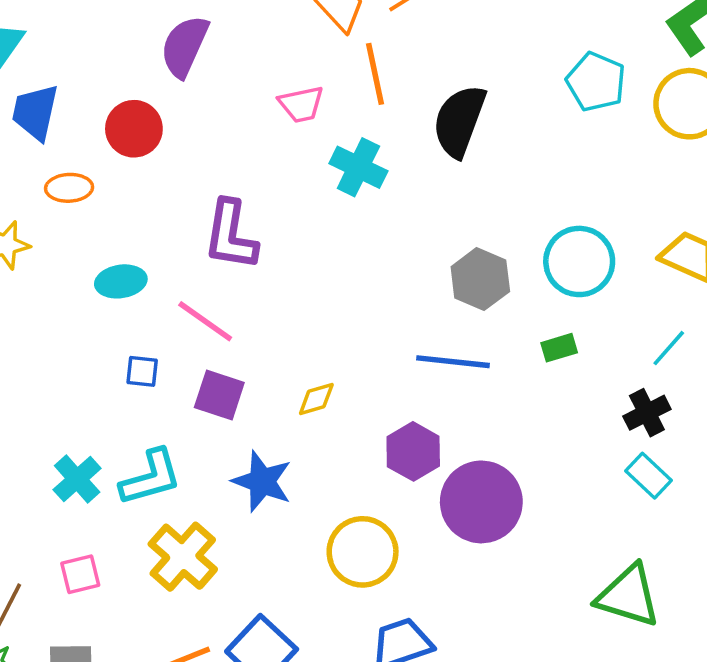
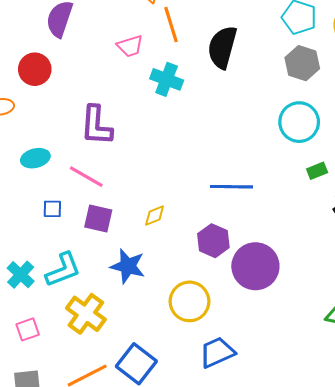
gray hexagon: (480, 279) -> (302, 63), moved
green rectangle: (559, 348) -> (317, 171), moved

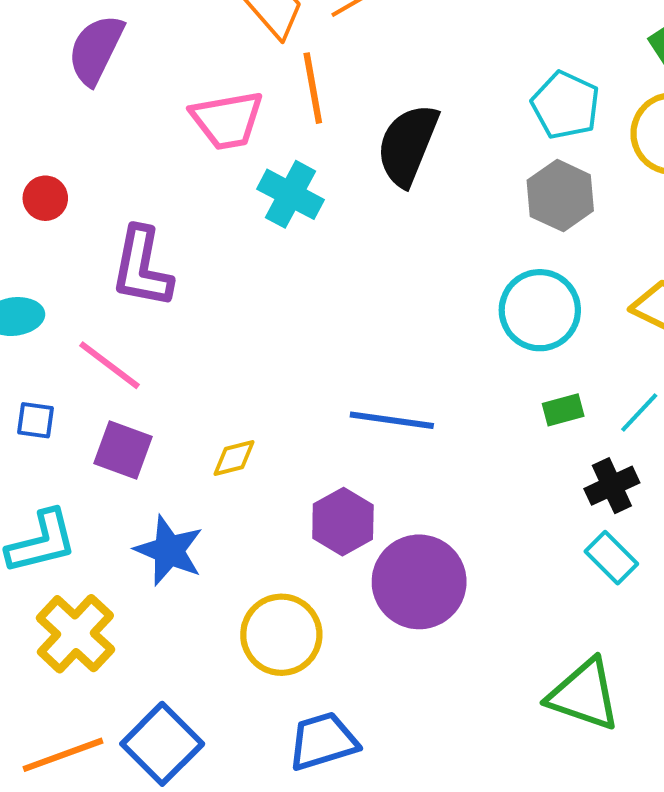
pink trapezoid: (130, 46) -> (227, 120), size x1.4
red circle: (35, 69) -> (45, 198), moved, size x0.7

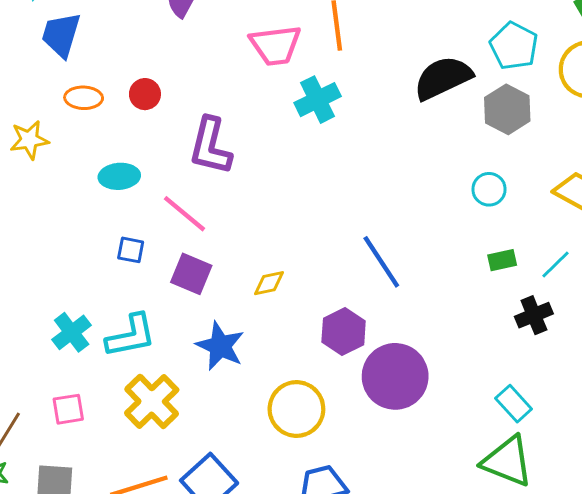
black semicircle: (408, 145) -> (443, 78), moved, turned 40
cyan cross: (291, 194) -> (318, 100), turned 33
cyan circle: (540, 310) -> (489, 189), size x0.6
blue line: (392, 420) -> (381, 262), turned 46
cyan rectangle: (611, 558) -> (514, 404), moved

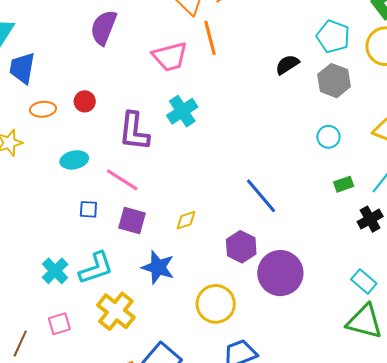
black semicircle: (443, 78) -> (287, 65), size x0.6
cyan cross: (318, 100) -> (182, 111), moved

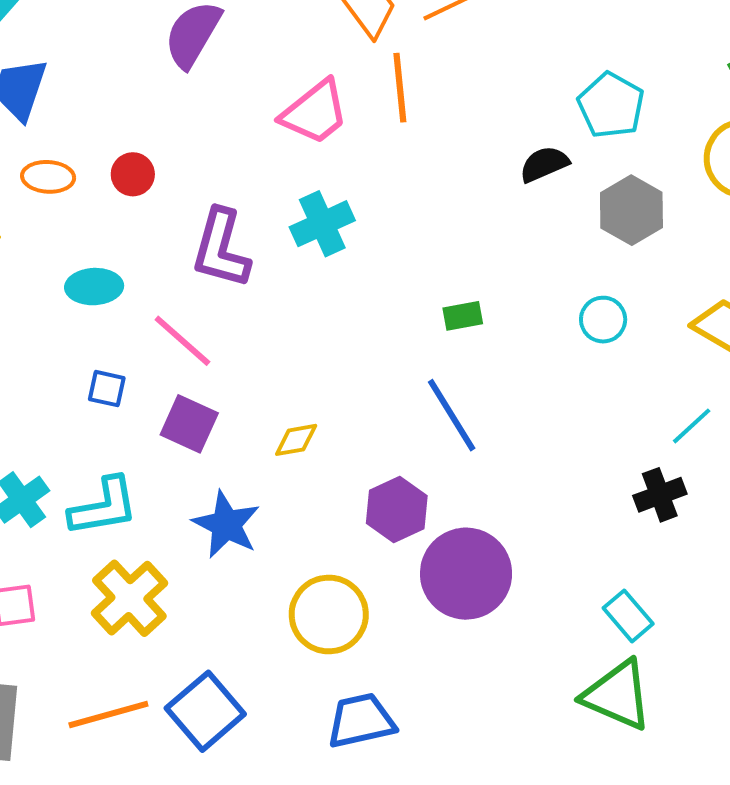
cyan pentagon: (333, 37) -> (611, 105), moved
pink trapezoid: (170, 57) -> (315, 112), turned -33
green rectangle: (344, 184) -> (463, 316), moved

